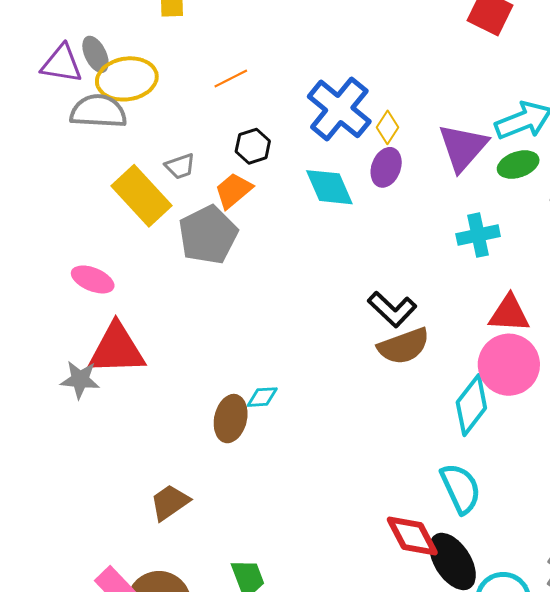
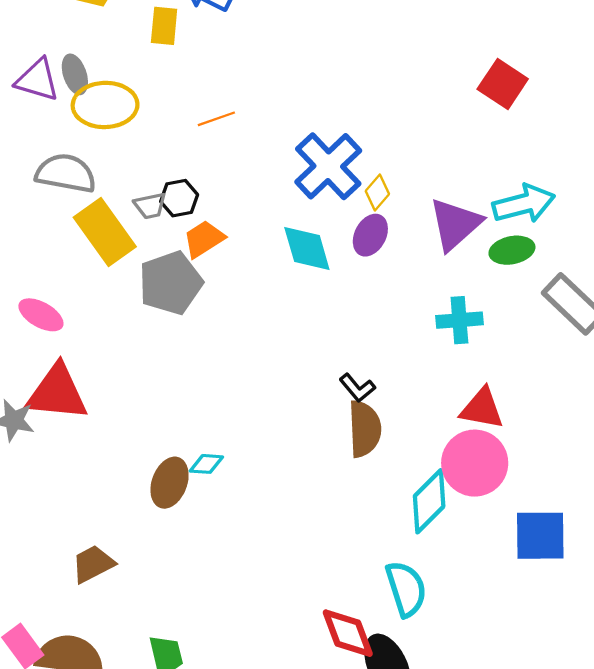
gray semicircle: (98, 111) -> (66, 173), moved
black hexagon: (253, 146) -> (179, 198), moved
black L-shape: (392, 309) -> (357, 388), size x0.7
brown semicircle: (404, 346) -> (365, 429), turned -80

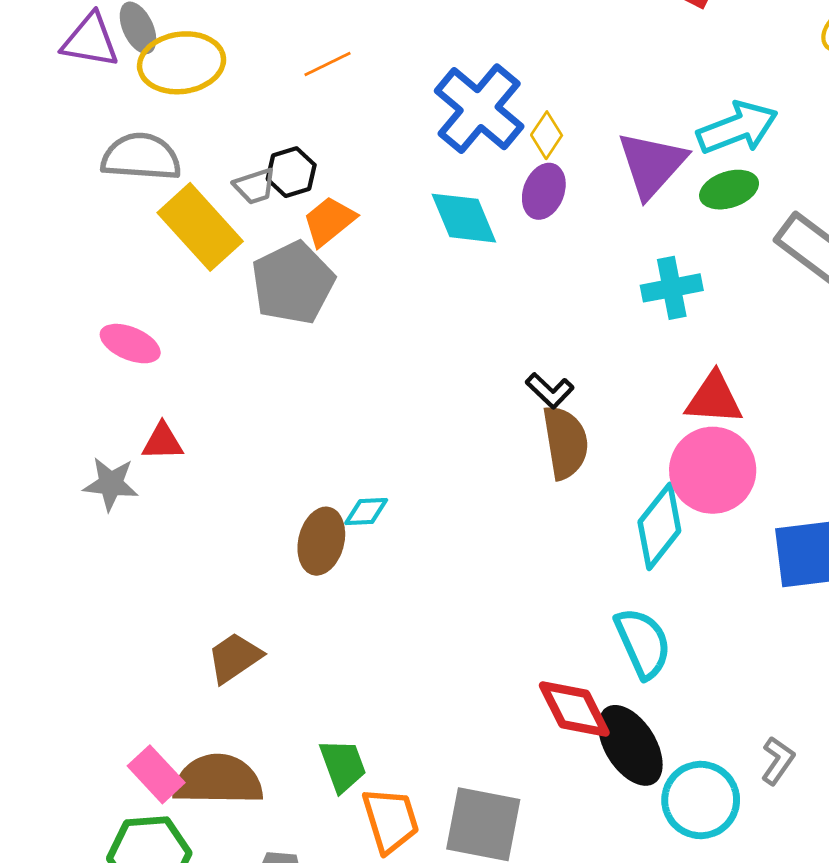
red triangle: (57, 393) -> (163, 442), size x0.5

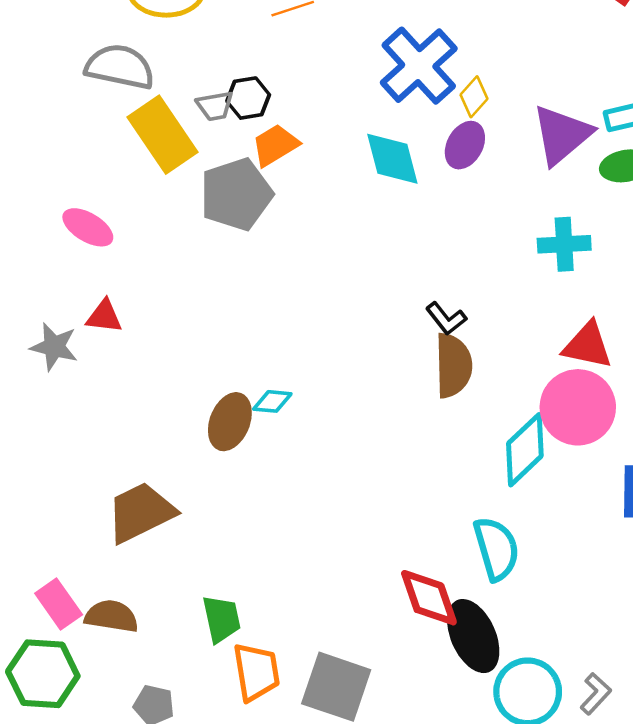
brown trapezoid: (235, 658) -> (141, 512), size x1.4
gray L-shape: (778, 761) -> (596, 694), moved
brown semicircle: (218, 780) -> (111, 616), size x0.7

